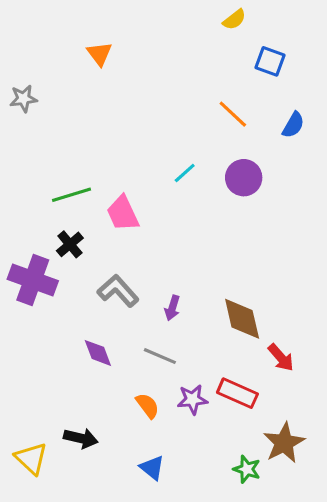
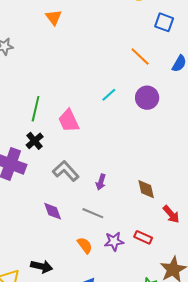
green line: (72, 195) -> (36, 109), turned -60
brown diamond: (242, 319) -> (146, 189), size x0.7
red rectangle: (237, 393) -> (143, 237), size x0.7

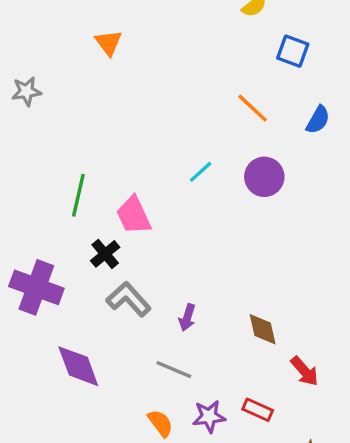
black cross: (35, 141) -> (105, 254), moved
purple diamond: (53, 211) -> (78, 366), moved, size x1.4

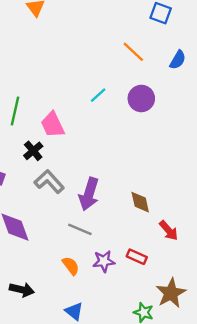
purple arrow: (187, 318) -> (89, 194), size x1.8

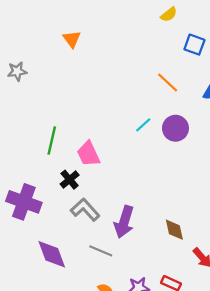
cyan line: (98, 95) -> (143, 125), moved
gray line: (80, 229) -> (101, 251), moved

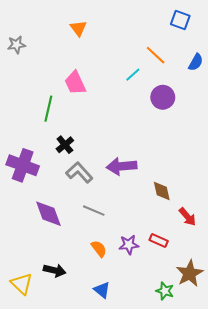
orange triangle: (72, 39) -> (78, 28), moved
cyan line: (143, 125) -> (133, 75), moved
pink trapezoid: (88, 154) -> (75, 83), moved
purple arrow: (124, 222) -> (122, 166), moved, turned 68

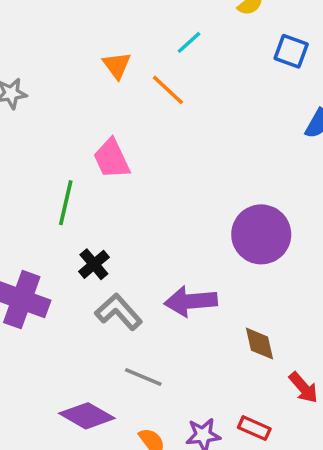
orange line: (156, 55) -> (168, 90), moved
cyan line: (133, 75) -> (189, 42), moved
purple circle: (163, 97) -> (261, 234), moved, size x1.4
purple diamond: (48, 214) -> (87, 416), moved, turned -40

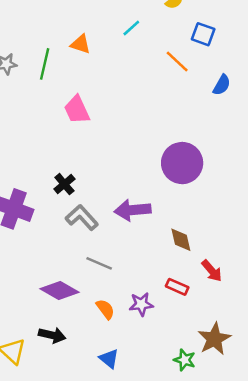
orange triangle: (117, 65) -> (81, 44), turned -35
orange line: (168, 90) -> (177, 61), moved
green line: (66, 203) -> (45, 64), moved
red rectangle: (254, 428) -> (177, 287), moved

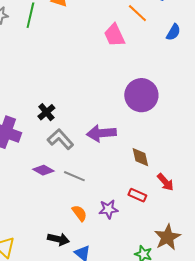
pink trapezoid: (77, 110) -> (114, 35), moved
purple diamond: (59, 291) -> (43, 170), moved, size x0.7
black arrow: (52, 335) -> (58, 239), moved

